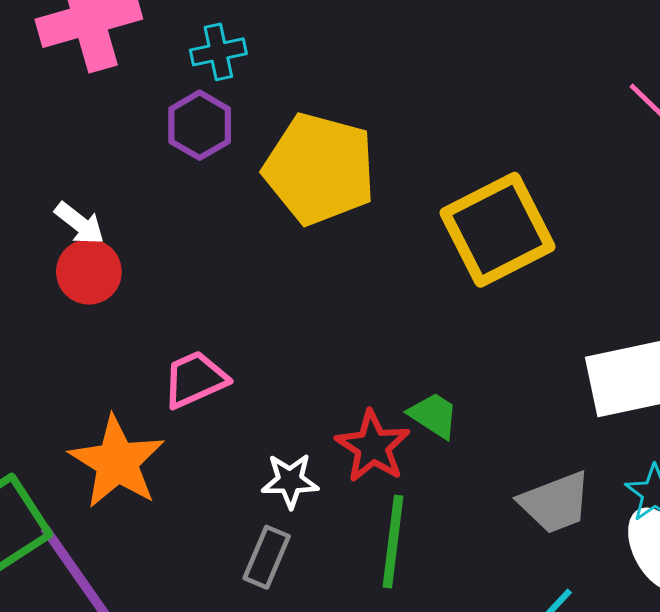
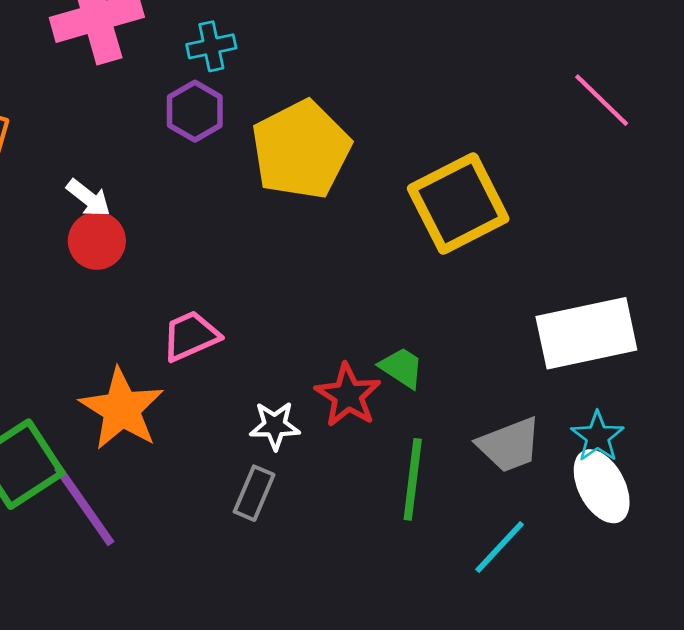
yellow pentagon: (320, 169) -> (301, 150), turned 30
green line: (393, 542) -> (413, 479), moved

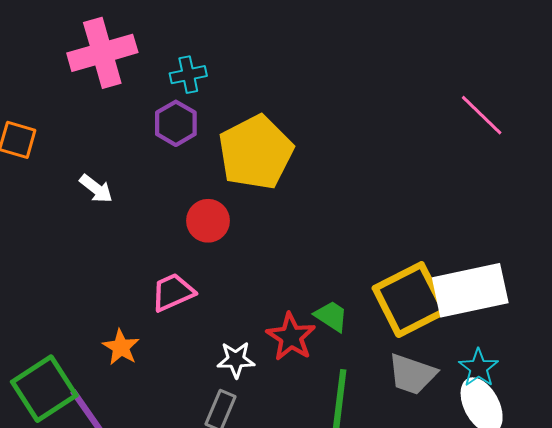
yellow square: (458, 204) -> (410, 300), moved
red circle: (97, 241) -> (208, 221), moved
orange star: (122, 409) -> (121, 347), size x0.6
gray trapezoid: (509, 445) -> (412, 374), turned 40

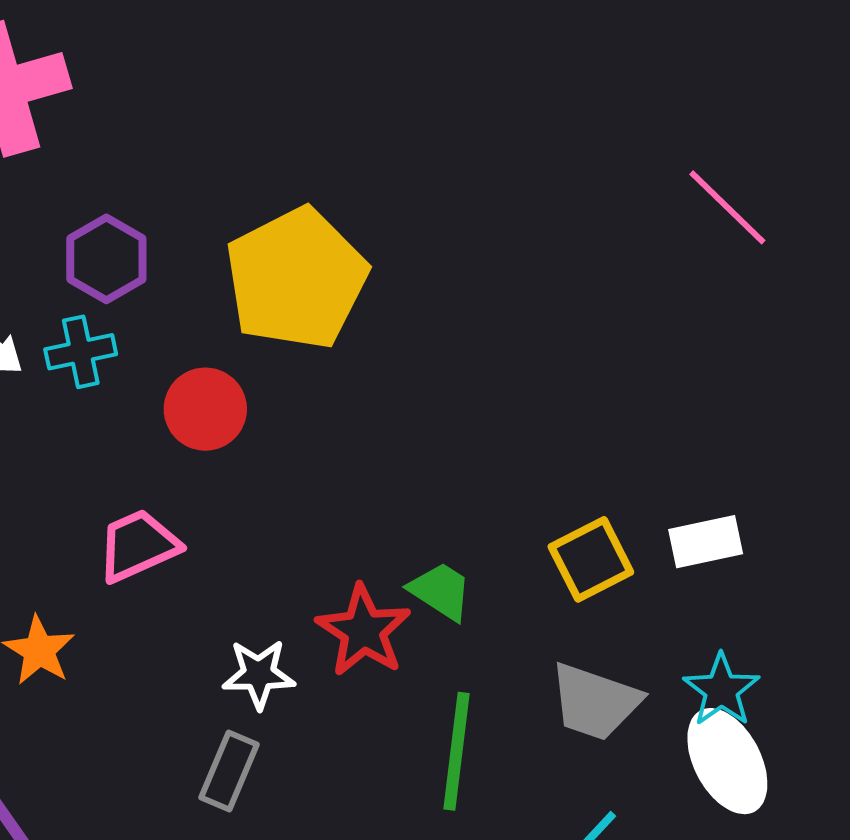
cyan cross: (188, 75) -> (81, 352), moved
purple hexagon: (176, 123) -> (106, 259), moved
white rectangle: (470, 290) -> (706, 542), size x0.5
yellow square: (410, 300) -> (591, 559), size x0.6

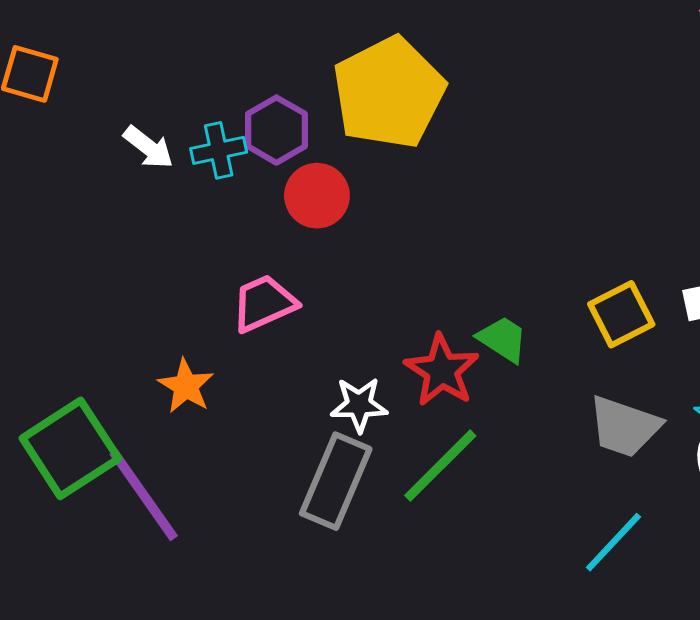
purple hexagon: (106, 259) -> (276, 130), moved
green line: (456, 751) -> (440, 466), moved, turned 38
gray rectangle: (229, 771) -> (336, 481), size x1.5

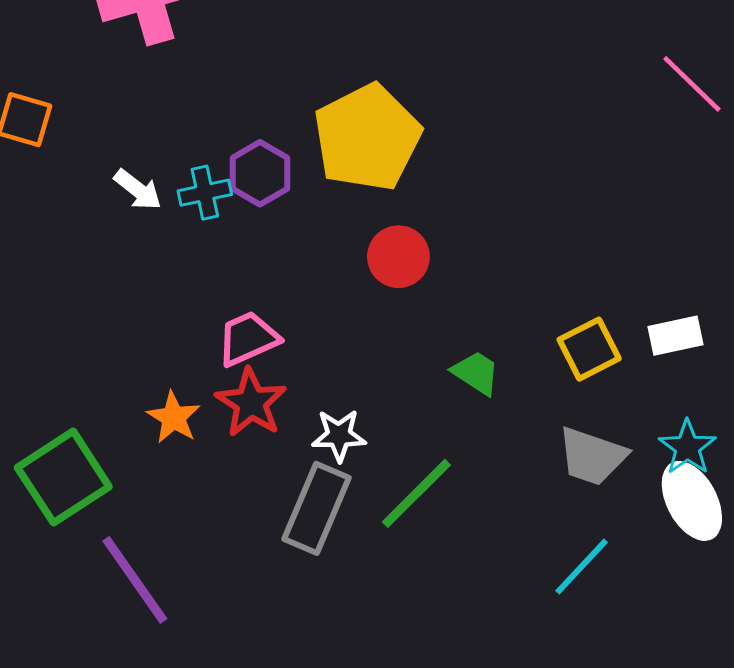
red circle: (317, 196) -> (398, 257), moved
red star: (442, 370) -> (251, 403), moved
purple line: (144, 495) -> (135, 580), moved

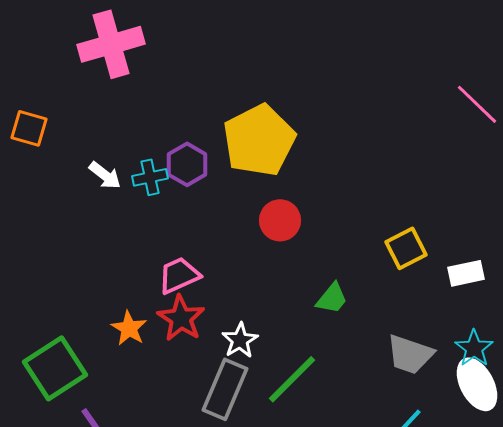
yellow square: (589, 349) -> (406, 248), moved
green trapezoid: (476, 373) -> (332, 298), turned 96
white star: (339, 435) -> (240, 340), turned -30

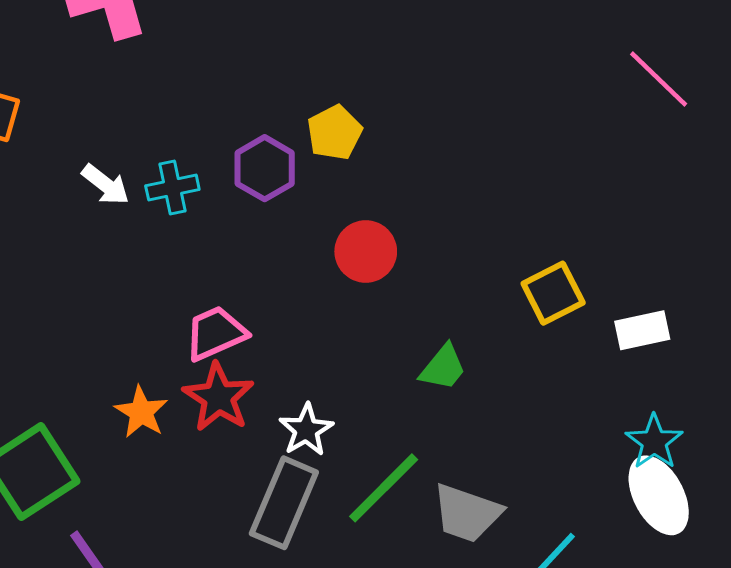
yellow pentagon: (259, 140) -> (334, 133), size x0.5
purple hexagon: (187, 164) -> (265, 168), moved
gray trapezoid: (410, 354) -> (467, 513), moved

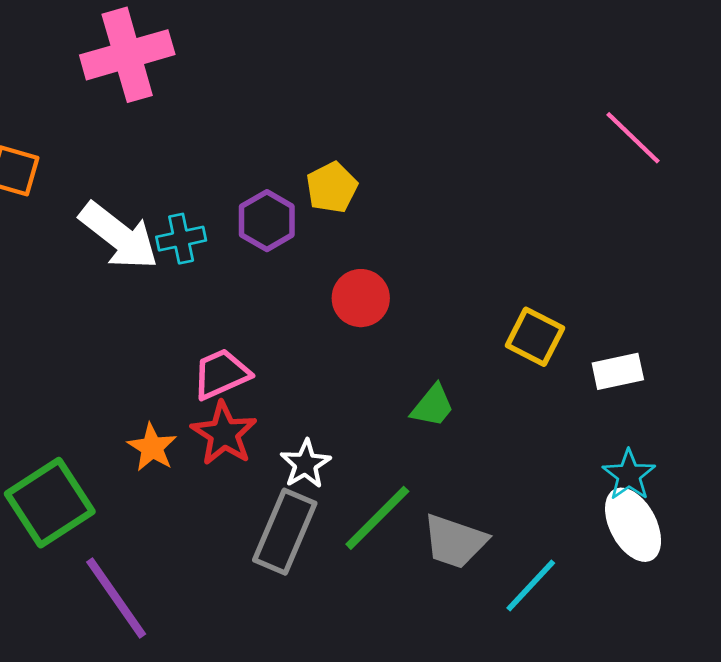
white arrow: (106, 185) -> (119, 236), size x1.8
yellow square: (553, 293) -> (535, 337), turned -36

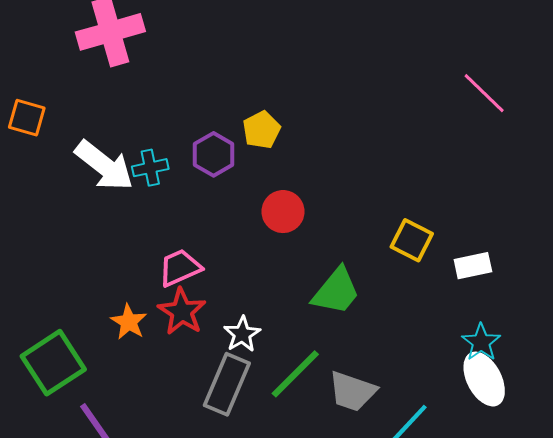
green trapezoid: (433, 406) -> (336, 291), size x1.5

